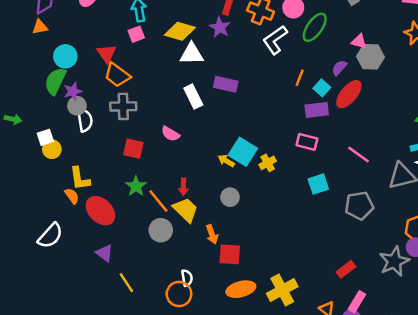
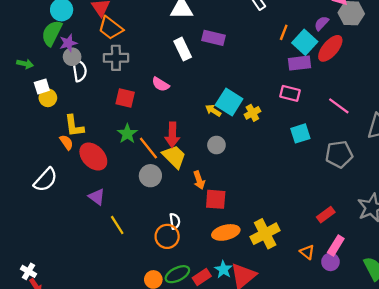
cyan square: (322, 88) -> (305, 42), size x1.5
green arrow: (13, 119) -> (25, 64), moved
red arrow: (183, 187) -> (172, 135), size x1.5

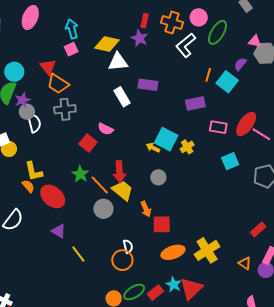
red ellipse: (330, 48) -> (246, 124), moved
purple rectangle: (300, 63) -> (195, 104), moved
red square: (125, 98) -> (88, 143), moved, turned 30

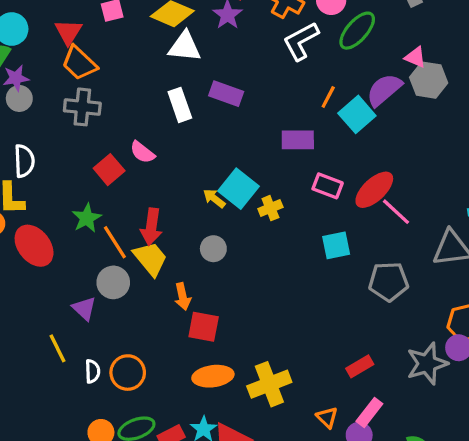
purple semicircle: (240, 64) -> (384, 90), size x1.6
white semicircle: (34, 123) -> (24, 161), moved
purple triangle: (59, 231) -> (84, 309), moved
white semicircle: (128, 246) -> (93, 371), moved

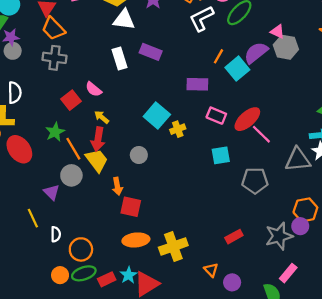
yellow arrow: (214, 198) -> (102, 117), moved
orange circle: (128, 373) -> (81, 249), moved
pink rectangle: (369, 413) -> (288, 273), moved

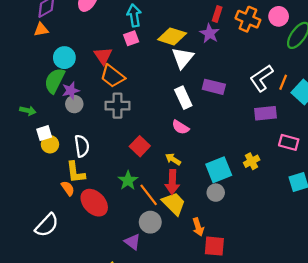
white L-shape: (202, 18) -> (261, 78), moved
white triangle: (124, 20) -> (183, 58), turned -50
pink semicircle: (94, 89) -> (180, 127), moved
cyan square: (157, 116) -> (219, 170), moved, turned 35

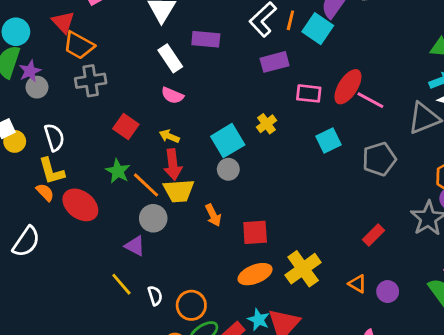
yellow trapezoid: (174, 204) -> (179, 191), turned 140
red square: (214, 246) -> (255, 232), moved

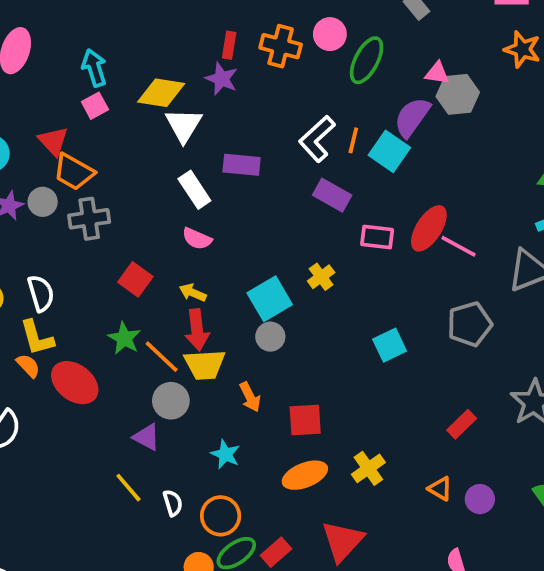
purple rectangle: (275, 62) -> (332, 195), turned 44
gray circle: (37, 87) -> (43, 202), moved
cyan square: (328, 140) -> (390, 345), moved
yellow cross: (303, 269) -> (368, 468), size x0.7
cyan star: (259, 320) -> (225, 454), moved

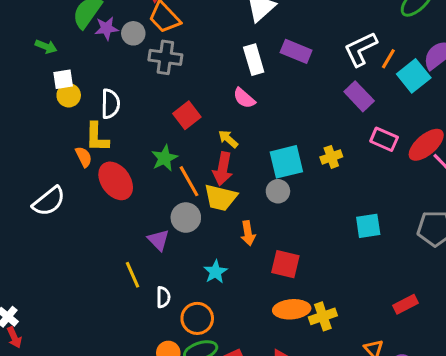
orange ellipse: (305, 475) -> (292, 309), moved

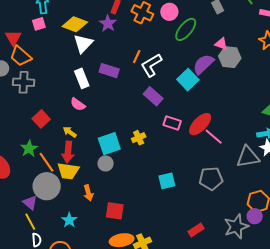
orange line: (388, 59) -> (137, 57), moved
gray circle: (186, 218) -> (47, 186), size x1.4
yellow line: (133, 275) -> (30, 222), moved

